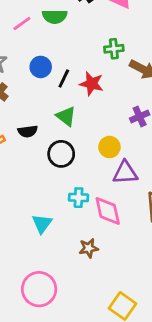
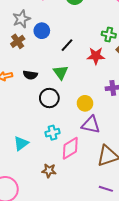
blue circle: (41, 67) -> (42, 31), moved
red star: (92, 84) -> (96, 56), moved, turned -30
cyan cross: (79, 198) -> (52, 133), turned -32
pink diamond: (108, 211) -> (70, 148), turned 55

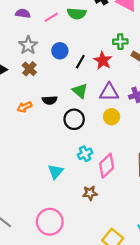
blue circle: (42, 31) -> (60, 51), moved
red star: (96, 56) -> (103, 61), moved, turned -30
purple triangle: (91, 125) -> (109, 92), moved

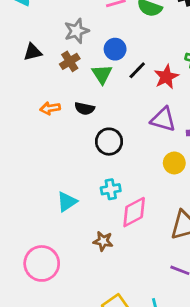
green triangle: (80, 91) -> (102, 74), moved
yellow circle: (112, 117) -> (174, 163), moved

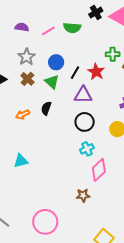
black semicircle: (85, 109) -> (46, 108), turned 112
purple triangle: (163, 119) -> (83, 95), moved
black circle: (109, 142) -> (85, 122), moved
cyan cross: (111, 189) -> (87, 149), moved
cyan triangle: (67, 202) -> (21, 161), moved, turned 35

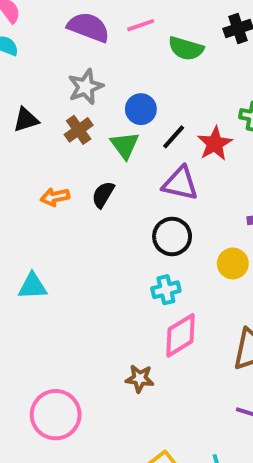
purple semicircle: (22, 27) -> (88, 27), size x1.5
pink line: (48, 31) -> (141, 25), moved

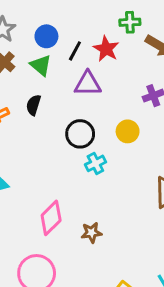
black circle: (172, 236) -> (80, 134), moved
yellow circle: (233, 263) -> (128, 131), moved
pink diamond: (181, 335) -> (51, 218), moved

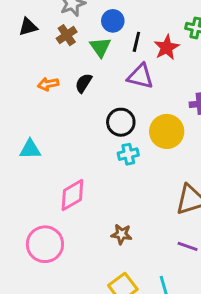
black line: (75, 51) -> (136, 42), turned -30
yellow circle: (128, 131) -> (167, 131), size x1.5
brown star: (92, 233) -> (122, 234), moved

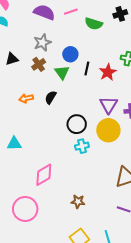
purple triangle: (140, 76) -> (109, 105), moved, turned 48

